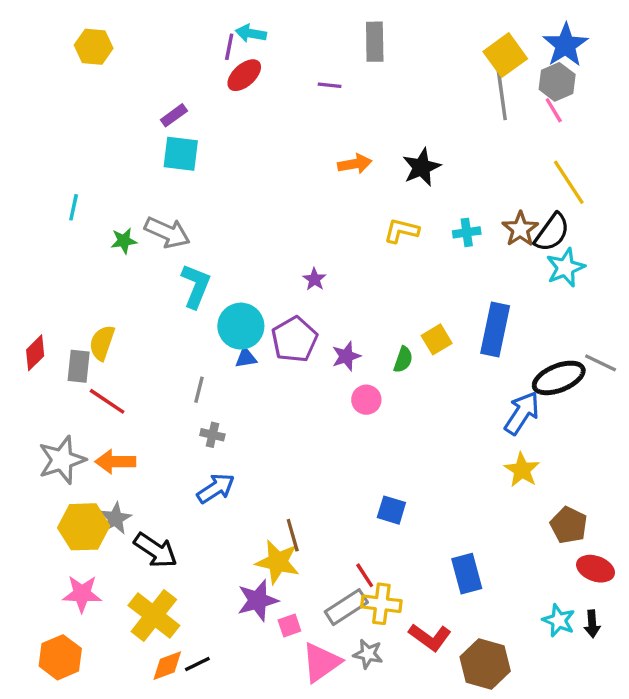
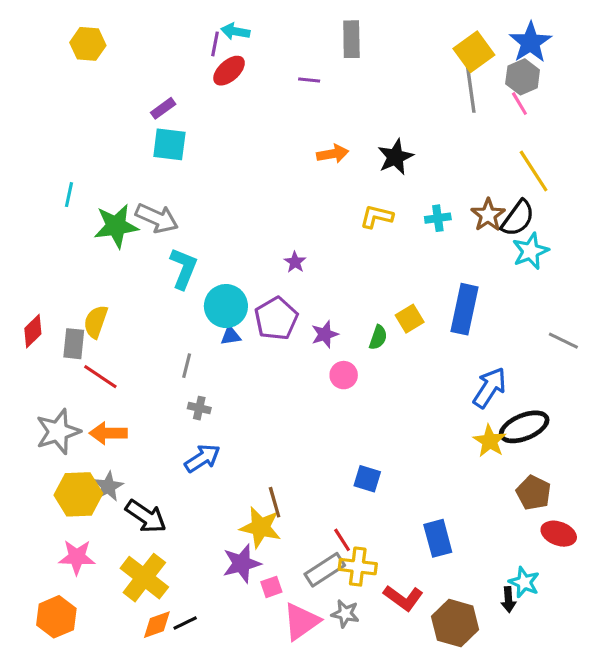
green star: (124, 241) -> (116, 226), size x1.8
black ellipse: (559, 378) -> (524, 427), moved
black arrow: (592, 624) -> (508, 600), moved

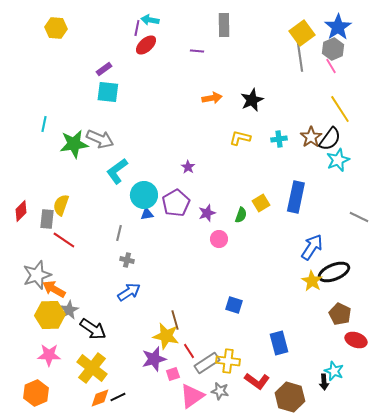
cyan L-shape: (184, 268) -> (117, 171), turned -148
orange arrow: (108, 433) -> (54, 289), moved, turned 30
red line: (342, 540) -> (189, 351), moved

